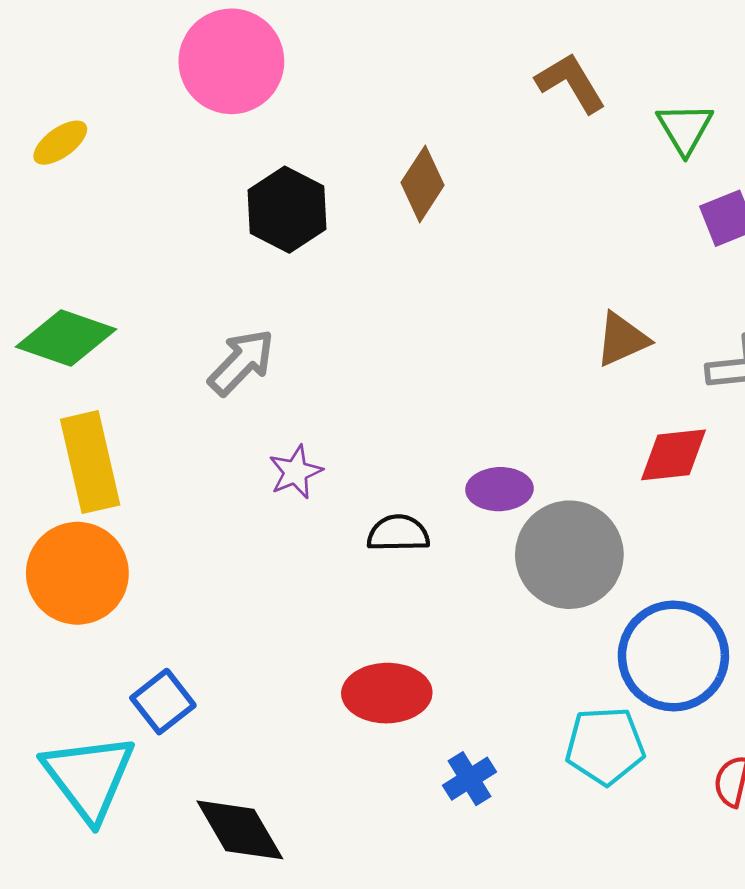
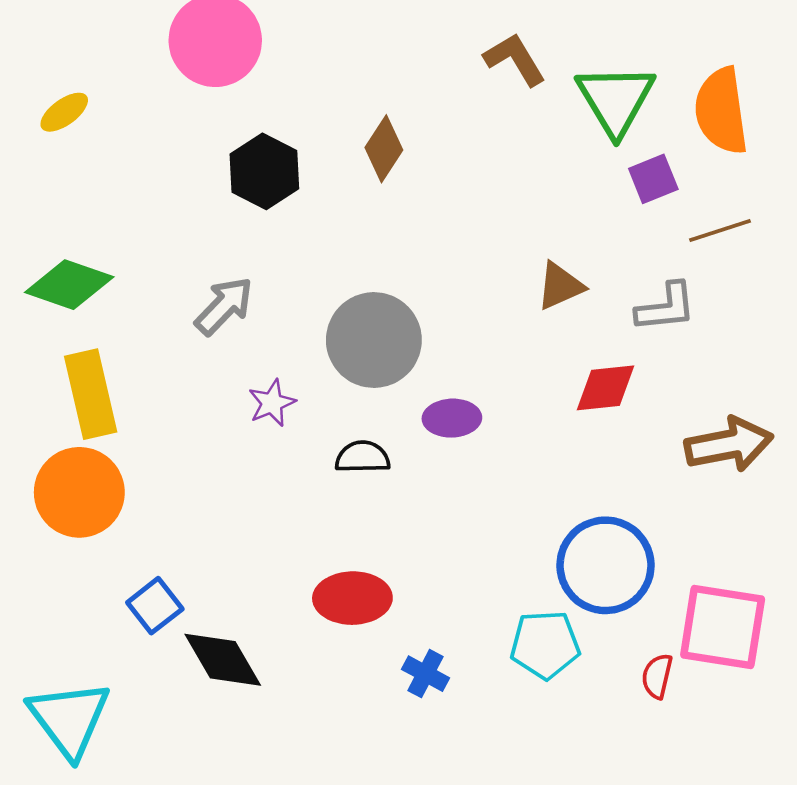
green triangle: (685, 128) -> (616, 100), size x1.6
gray circle: (569, 555) -> (374, 340), moved
cyan triangle: (89, 777) -> (69, 719), moved
blue cross: (470, 779) -> (425, 674), turned -30
black diamond: (240, 830) -> (223, 660), moved

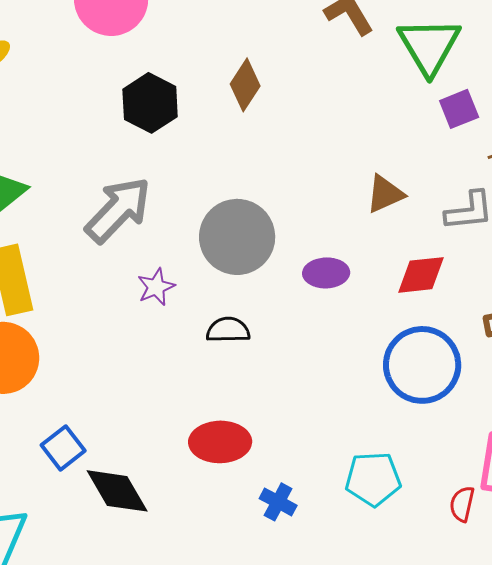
gray arrow: (224, 306) -> (118, 210), size x1.4
purple ellipse: (452, 418) -> (326, 273), moved
blue circle: (605, 565) -> (422, 365), moved

